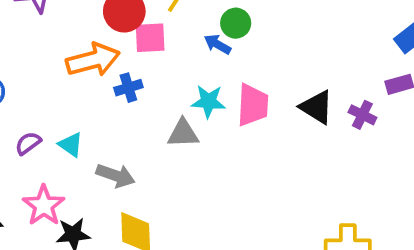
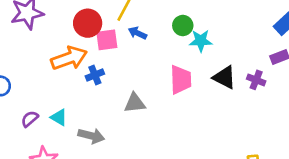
green circle: (236, 23) -> (183, 26), moved
blue arrow: (217, 44) -> (137, 33), moved
cyan star: (208, 101) -> (201, 41), moved

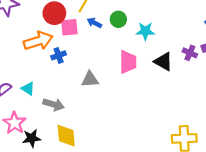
green circle: (183, 26) -> (118, 19), moved
purple cross: (256, 80) -> (190, 53), moved

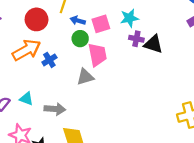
green circle: (118, 19) -> (80, 39), moved
pink square: (69, 27) -> (101, 24), moved
purple cross: (190, 53) -> (136, 39), moved
pink trapezoid: (128, 62) -> (97, 55), moved

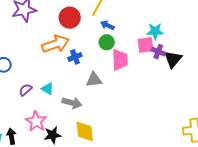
pink square: (101, 24) -> (146, 45), moved
black triangle: (153, 44) -> (173, 59), turned 42
gray triangle: (85, 77) -> (94, 80), moved

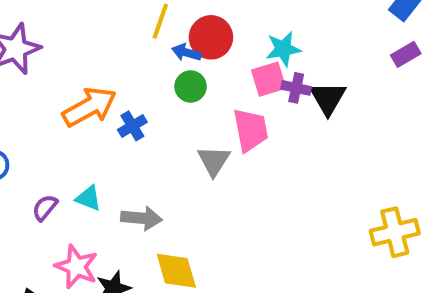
red circle: (70, 18) -> (211, 37), moved
pink trapezoid: (120, 60) -> (251, 130), moved
gray triangle: (94, 80) -> (214, 161), moved, turned -42

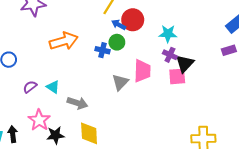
pink square: (269, 79) -> (177, 76), moved
blue cross: (132, 126) -> (103, 50), moved, turned 32

